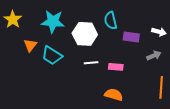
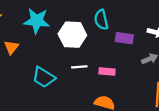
cyan trapezoid: (52, 55) -> (44, 77), moved

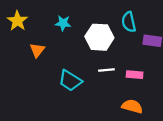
cyan star: (37, 21) -> (63, 23), size x0.6

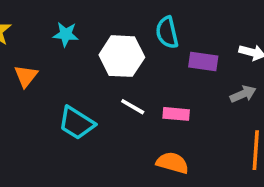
white line: (106, 70) -> (133, 107), turned 35

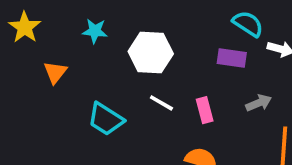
cyan semicircle: (167, 33) -> (248, 24), moved, turned 136
gray arrow: (243, 94) -> (259, 103), moved
pink rectangle: (176, 114) -> (205, 110), turned 70

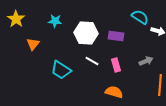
purple rectangle: (232, 58) -> (116, 36), moved

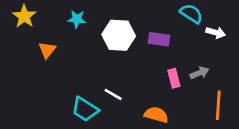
white line: (92, 61) -> (113, 94), moved
pink rectangle: (116, 65) -> (174, 78), moved
cyan trapezoid: (61, 70) -> (85, 109), moved

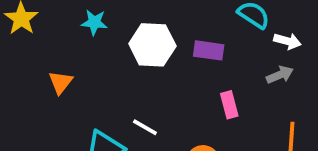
orange triangle: (47, 50) -> (61, 82), moved
gray arrow: (199, 73) -> (280, 75), moved

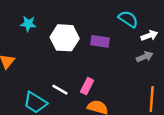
white arrow: (287, 41) -> (149, 36), turned -35
pink rectangle: (229, 105) -> (87, 86), moved, turned 42

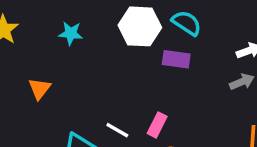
cyan semicircle: (128, 19) -> (187, 23), moved
white hexagon: (65, 38) -> (140, 26), moved

